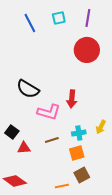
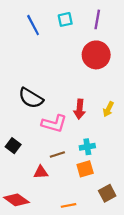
yellow arrow: (101, 127) -> (108, 109), moved
red triangle: (24, 148) -> (41, 172), moved
brown square: (82, 175) -> (107, 193), moved

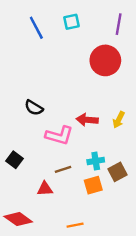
purple line: (97, 19) -> (119, 24), moved
black semicircle: (31, 98) -> (34, 108), size x0.7
red arrow: (80, 109) -> (87, 120), turned 90
brown square: (107, 193) -> (117, 172), moved

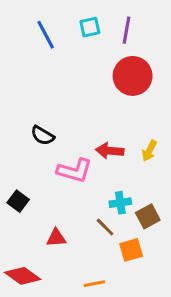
purple line: (119, 24) -> (126, 30), moved
brown line: (63, 169) -> (105, 227), moved, turned 63
orange square: (93, 185) -> (131, 250), moved

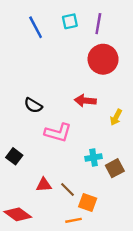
red arrow: (110, 151) -> (85, 101), moved
brown line: (105, 227) -> (67, 189), moved
orange square: (131, 250) -> (88, 203), moved, turned 36

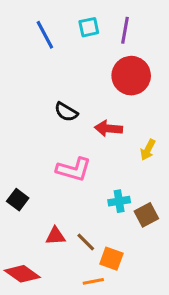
black semicircle: (33, 105) -> (66, 112), moved

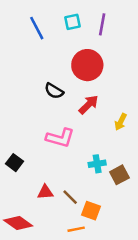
red circle: (131, 76) -> (87, 65), moved
red arrow: (108, 129) -> (89, 105), turned 130

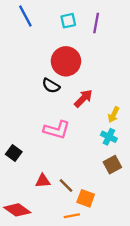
blue line: (37, 28) -> (25, 16), moved
red circle: (87, 65) -> (66, 61), moved
cyan cross: (97, 164) -> (109, 137), moved, turned 35

